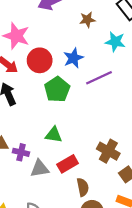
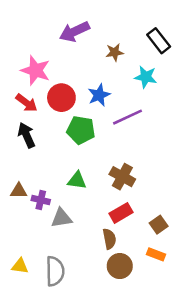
green pentagon: (57, 89) -> (81, 130), turned -30
brown cross: (108, 151) -> (122, 177), moved
red rectangle: (68, 164) -> (121, 213), moved

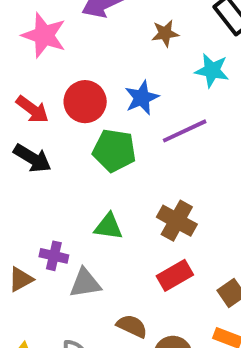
pink star: (36, 70) -> (44, 35), moved
black arrow: (26, 135) -> (32, 158), turned 145
brown triangle: (19, 191) -> (21, 279), moved, turned -30
brown semicircle: (109, 239) -> (132, 326), moved, turned -54

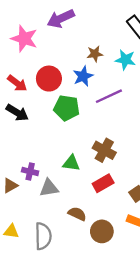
brown star: (165, 33) -> (95, 54), moved
green triangle: (108, 227) -> (71, 163), moved

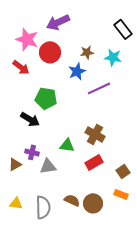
red circle: (49, 79) -> (50, 52), moved
red arrow: (17, 83) -> (21, 67), moved
green pentagon: (67, 108) -> (46, 98), moved
black arrow: (17, 113) -> (30, 119), moved
brown semicircle: (77, 214) -> (72, 200), moved

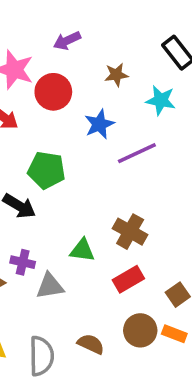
purple arrow: (58, 22) -> (67, 41), size x0.7
brown star: (87, 52) -> (116, 75), moved
brown circle: (93, 203) -> (140, 330), moved

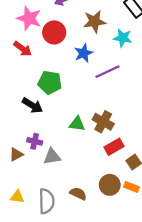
brown star: (116, 75) -> (94, 22), size x1.5
green triangle: (82, 250) -> (77, 124), moved
red rectangle: (128, 279) -> (114, 147), moved

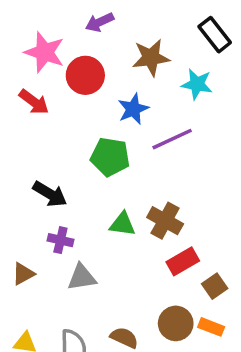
green pentagon: (50, 83) -> (110, 157), moved
purple cross: (35, 141) -> (60, 240), moved

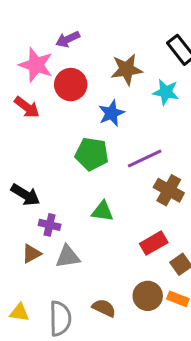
purple arrow: (99, 22) -> (68, 39), moved
purple line: (172, 139) -> (145, 158), moved
black arrow: (50, 194) -> (25, 195), moved
brown cross: (165, 221) -> (169, 190), moved
brown triangle: (23, 274) -> (31, 254), moved

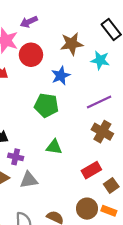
purple line: (145, 158) -> (99, 102), moved

